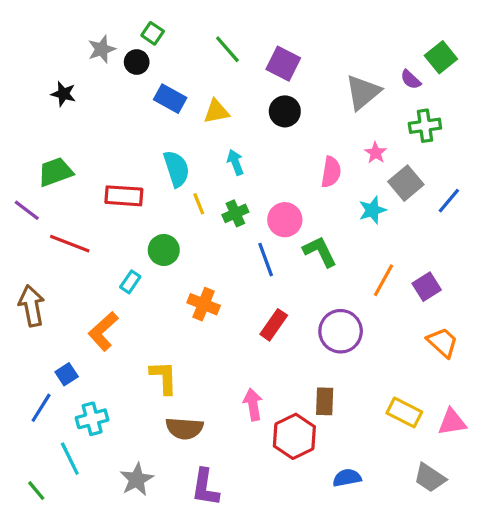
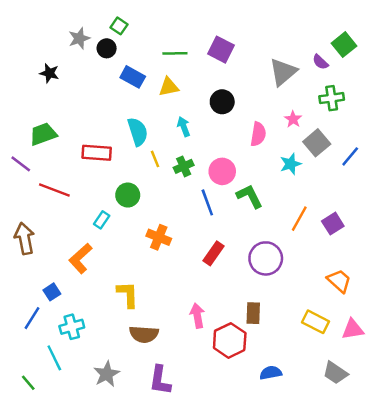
green line: (227, 49) -> (175, 53), moved, turned -50
black circle: (285, 111) -> (222, 102), moved
orange trapezoid: (443, 342) -> (339, 281), moved

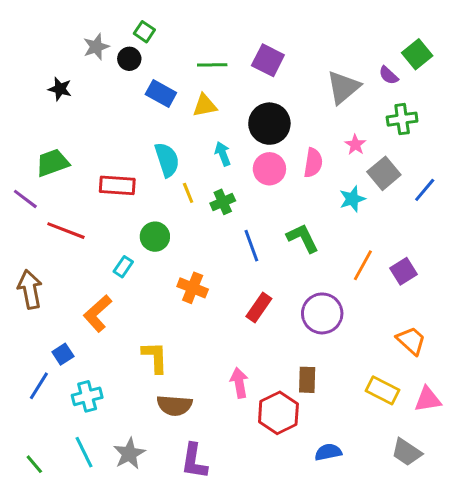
black circle: (222, 102) -> (269, 124), size x1.4
pink circle: (222, 171) -> (269, 169), moved
cyan line: (54, 358) -> (84, 452), moved

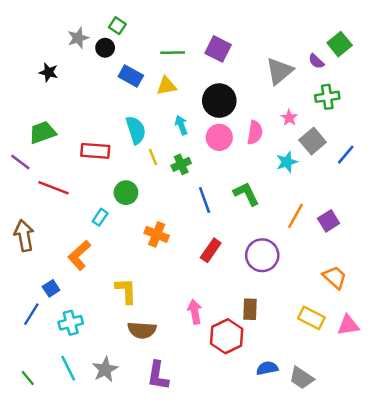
gray trapezoid: (407, 452) -> (302, 378), moved

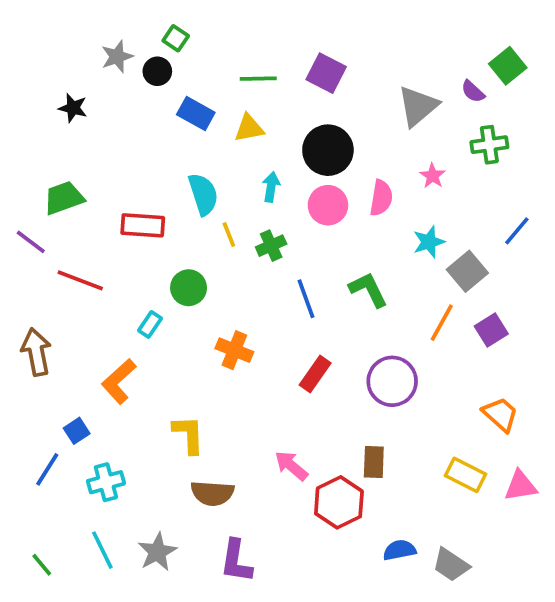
cyan arrow: (181, 125) -> (271, 187), turned 30
gray square: (313, 141) -> (467, 271), moved
pink arrow: (195, 312) -> (291, 466), turned -40

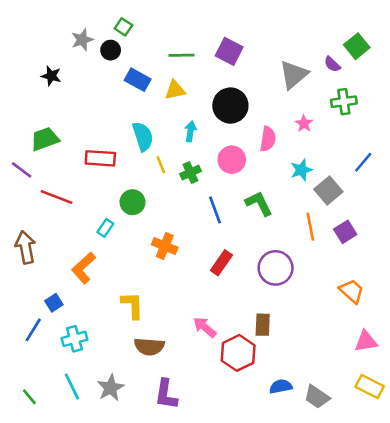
pink circle: (328, 205) -> (232, 160), moved
orange line: (442, 323) -> (310, 227), turned -40
yellow rectangle: (466, 475) -> (370, 386), moved

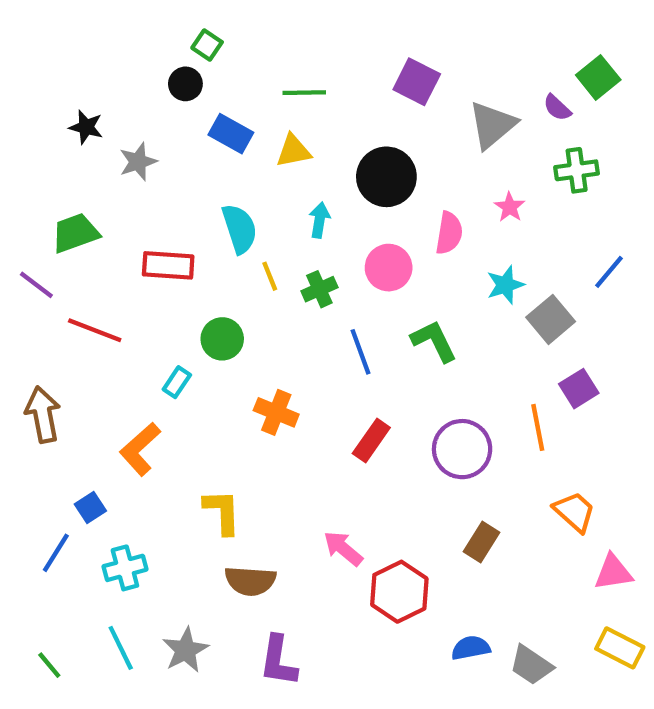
gray star: (82, 40) -> (138, 162), moved
purple square: (229, 51) -> (417, 82), moved
orange line: (310, 227) -> (538, 427), moved
orange trapezoid: (352, 291) -> (574, 512), moved
brown rectangle: (263, 325) -> (481, 542), moved, turned 30

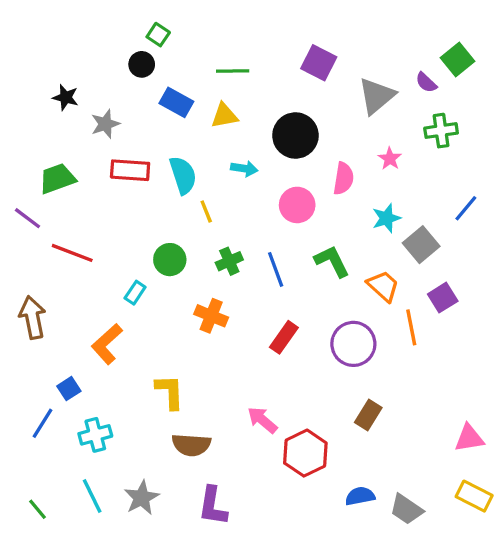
cyan arrow: (319, 220) -> (244, 169), turned 90
red rectangle: (168, 265) -> (130, 170), moved
green cross: (319, 289) -> (229, 261), moved
orange trapezoid: (574, 512) -> (383, 286), moved

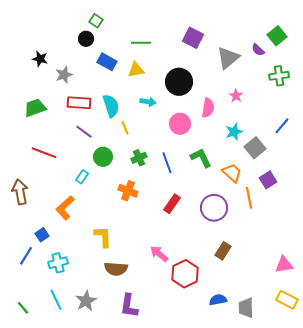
green cross: (441, 131) -> (279, 76), moved
purple line: (28, 218) -> (84, 132), moved
gray trapezoid: (406, 509) -> (246, 308), turned 55

